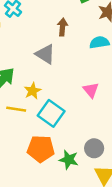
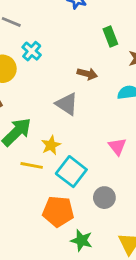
brown arrow: (62, 27) -> (87, 74), turned 98
gray circle: (94, 148) -> (104, 198), moved
green star: (69, 160) -> (81, 240), moved

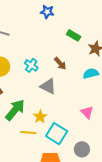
green rectangle: (110, 36) -> (74, 35), turned -32
cyan cross: (32, 51) -> (31, 65), moved
brown arrow: (87, 74) -> (60, 64), turned 40

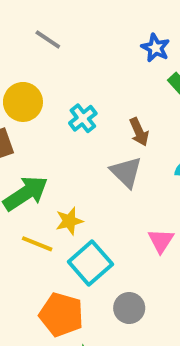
blue star: (47, 12) -> (155, 48), moved
gray triangle: (48, 86) -> (126, 172), moved

